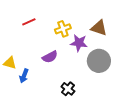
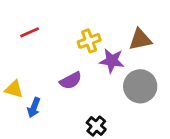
red line: (29, 22) -> (30, 32), moved
brown triangle: (99, 28) -> (140, 40), turned -30

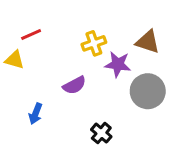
brown triangle: (140, 40) -> (148, 42), turned 30
yellow triangle: (14, 89) -> (15, 60), moved

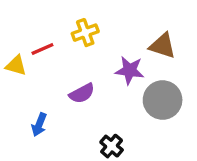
red line: (31, 34) -> (42, 49), moved
yellow cross: (94, 43) -> (85, 33), moved

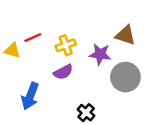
yellow cross: (85, 33) -> (66, 45), moved
blue arrow: (39, 125) -> (30, 96), size x1.5

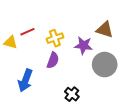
purple semicircle: (63, 72) -> (53, 60), turned -42

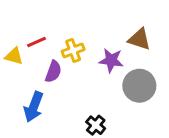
purple semicircle: (53, 60) -> (53, 72), moved

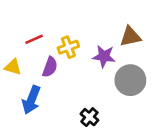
brown triangle: (139, 39) -> (130, 37), turned -30
yellow triangle: (14, 56) -> (13, 67), moved

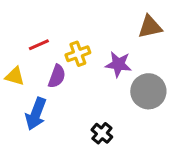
brown triangle: (130, 37) -> (150, 27), moved

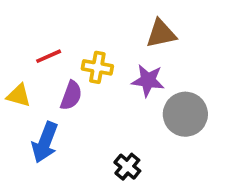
brown triangle: (150, 27) -> (161, 34), moved
yellow cross: (78, 54) -> (97, 67), turned 30

